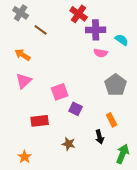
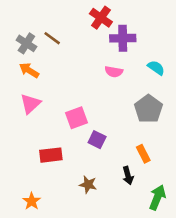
gray cross: (21, 13) -> (26, 43), moved
cyan semicircle: (122, 40) -> (156, 68), moved
pink semicircle: (101, 53) -> (114, 72), moved

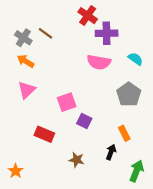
pink semicircle: (114, 72) -> (99, 62), size x1.5
red rectangle: (51, 155) -> (44, 134), turned 30
black arrow: (128, 176) -> (111, 152), turned -144
orange star: (32, 201) -> (16, 171), moved

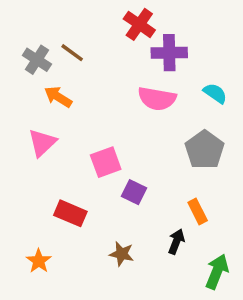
orange arrow: (26, 61) -> (58, 97), moved
orange star: (16, 171) -> (39, 261), moved

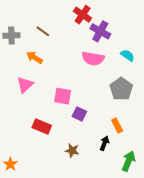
purple cross: (169, 53) -> (100, 31), turned 30
gray cross: (37, 60) -> (11, 36), moved, turned -35
pink square: (106, 162) -> (63, 96), turned 30
orange star: (39, 261) -> (10, 164), moved

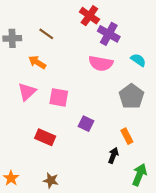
pink square: (63, 96) -> (59, 97), moved
brown star: (72, 151) -> (51, 180), moved

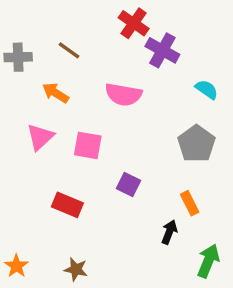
pink semicircle: (101, 63) -> (123, 95), moved

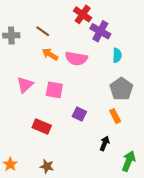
cyan semicircle: (207, 89) -> (117, 55), moved, turned 56
orange arrow: (55, 93) -> (50, 54), moved
orange rectangle: (190, 203) -> (115, 116), moved

